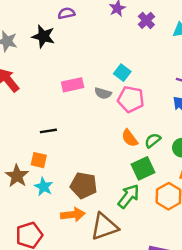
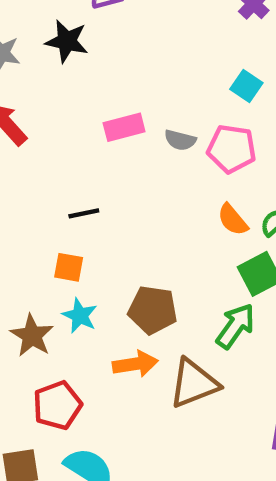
cyan square: (122, 73) -> (246, 86), moved
brown star: (17, 176) -> (32, 336), moved

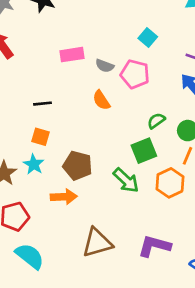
orange semicircle: (233, 220) -> (101, 100), moved
orange square: (69, 267) -> (41, 137), moved
green arrow: (235, 326) -> (126, 180), turned 92
brown triangle: (194, 383) -> (97, 243), moved

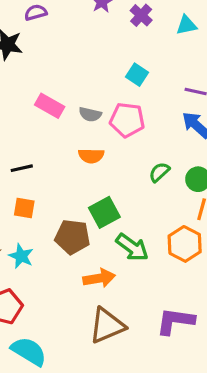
pink rectangle: (72, 55) -> (50, 106), turned 45
orange semicircle: (101, 100) -> (91, 156), turned -48
green square: (144, 151) -> (104, 212), moved
cyan star: (34, 164) -> (21, 256), moved
orange arrow: (64, 197) -> (99, 278), moved

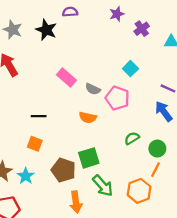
orange arrow: (99, 278) -> (76, 202), turned 80

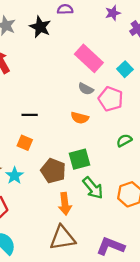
pink rectangle: (66, 77) -> (89, 58), moved, size x1.4

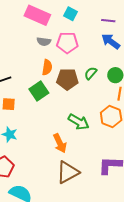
orange semicircle: (80, 118) -> (47, 67), turned -77
green square: (79, 159) -> (39, 91), moved
brown pentagon: (53, 171) -> (67, 79), moved

